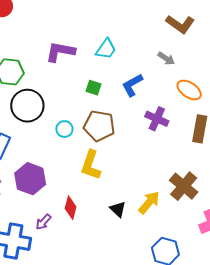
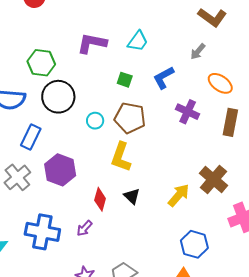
gray arrow: (166, 58) -> (198, 52), turned 96
black triangle: (118, 209) -> (132, 196), moved
purple arrow: (43, 222) -> (84, 228), moved

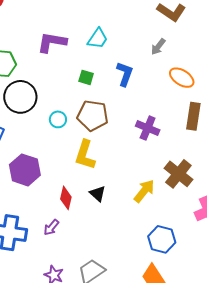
blue L-shape: (163, 78) -> (125, 74), turned 140
purple cross: (188, 112) -> (148, 128), moved

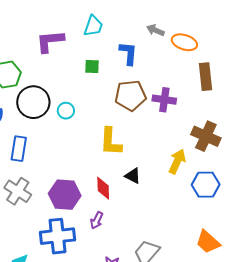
gray arrow: (158, 47) -> (155, 30), moved, turned 90
brown pentagon: (93, 115) -> (130, 95), moved
cyan circle: (58, 119) -> (66, 111), moved
purple hexagon: (25, 170) -> (65, 195), moved
blue hexagon: (162, 239) -> (206, 185), moved

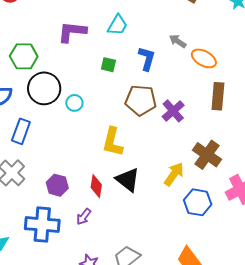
purple cross: (164, 100) -> (173, 111), turned 30
black triangle: (133, 176) -> (128, 180), size x1.5
purple hexagon: (65, 195) -> (57, 185), size x0.7

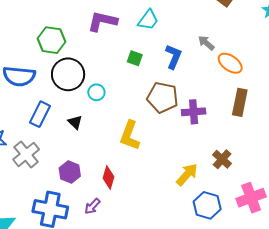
purple cross: (173, 111) -> (194, 112), turned 30
brown cross: (207, 155) -> (222, 159), size x0.7
black triangle: (128, 180) -> (75, 122), moved, size x0.6

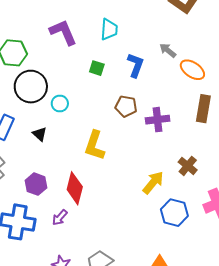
cyan trapezoid: (148, 20) -> (109, 29), turned -30
purple L-shape: (102, 21) -> (63, 32), turned 56
brown pentagon: (163, 97) -> (126, 106), size x0.7
red diamond: (108, 178) -> (75, 188), size x1.4

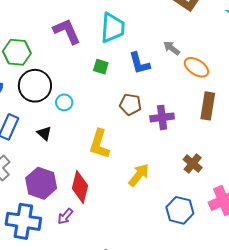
cyan trapezoid: (109, 29) -> (113, 28), size x1.4
blue L-shape: (136, 65) -> (139, 63), turned 145
yellow arrow: (153, 183) -> (139, 175), moved
purple hexagon: (36, 184) -> (41, 183), size x1.4

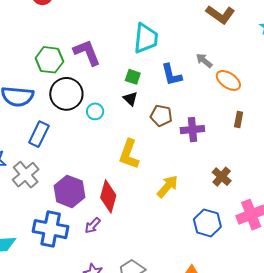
purple L-shape: (67, 31) -> (87, 53), moved
brown rectangle: (208, 106) -> (239, 119), size x0.6
black triangle: (44, 133) -> (130, 99), moved

